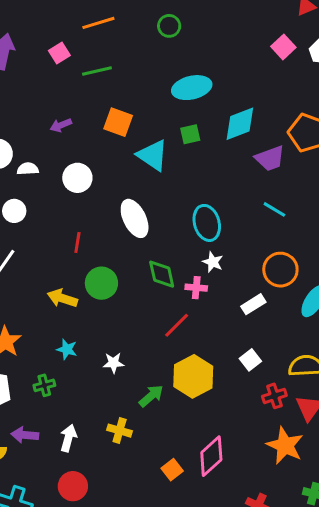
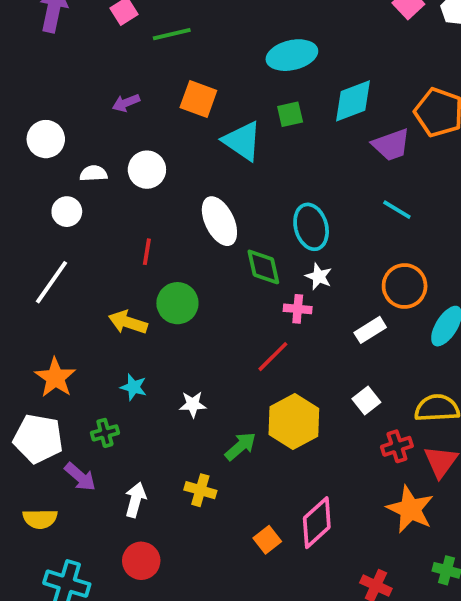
white semicircle: (28, 169) -> (94, 173), moved
green diamond: (162, 274) -> (263, 267), moved
purple arrow: (25, 435) -> (80, 477), moved, turned -144

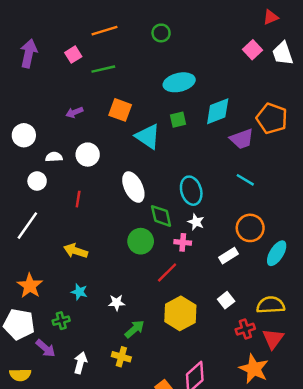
red line: (147, 252) -> (78, 199), moved
green circle: (177, 303) -> (141, 241), moved
green arrow: (240, 446) -> (135, 329), moved

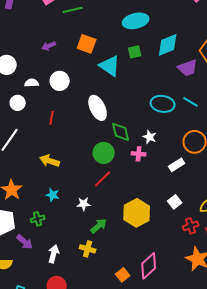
cyan ellipse: (191, 191) -> (163, 104), moved, turned -65
red line: (167, 272) -> (103, 179), moved

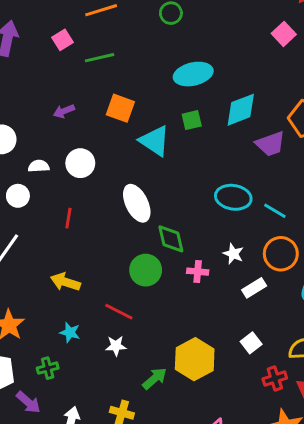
cyan line: (191, 102) -> (275, 211), moved
white star: (150, 137) -> (233, 254), moved
red line: (103, 179) -> (119, 312), moved, turned 72
green arrow: (99, 226) -> (155, 379), moved

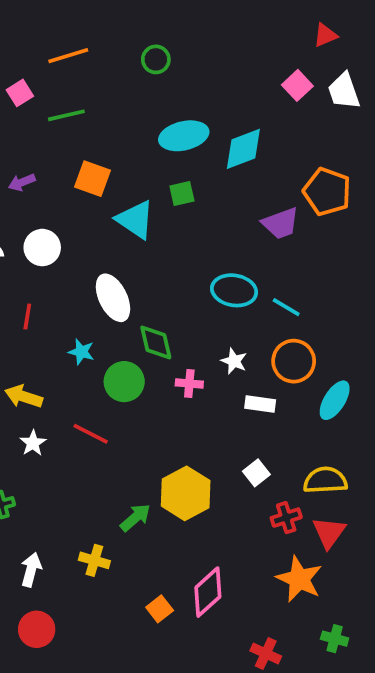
cyan diamond: (241, 110) -> (243, 149), moved
white rectangle: (254, 288) -> (260, 404), turned 40
cyan star: (70, 332) -> (81, 352), moved
white star: (116, 346) -> (33, 443), moved, turned -30

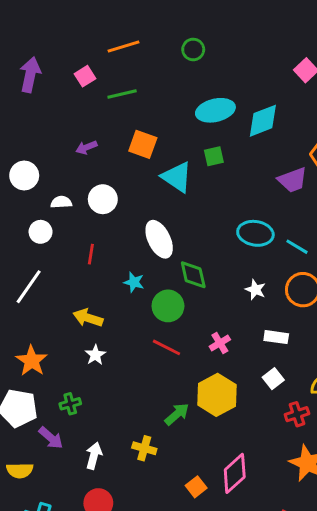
pink cross: (189, 383) -> (220, 343), moved, turned -36
white rectangle: (260, 404) -> (276, 337), moved
red line: (91, 434) -> (167, 347), moved

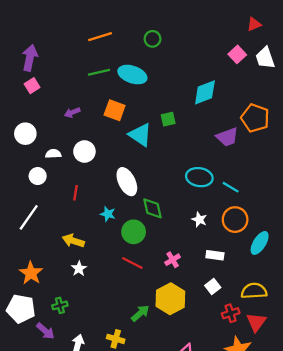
pink square: (85, 76) -> (32, 86), moved
cyan ellipse: (215, 110) -> (132, 75), moved, turned 32

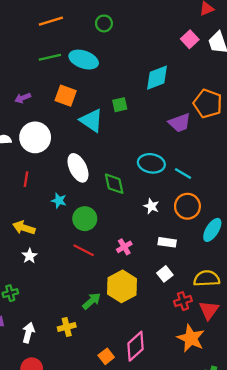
white circle: (84, 151) -> (35, 137), size x1.4
green diamond: (153, 208) -> (114, 184), moved
yellow cross: (116, 339) -> (67, 327), turned -30

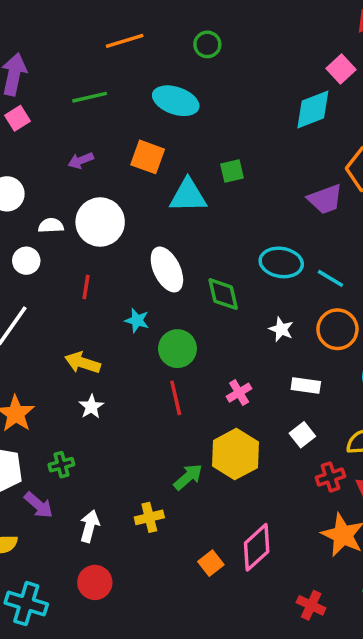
green line: (50, 57) -> (90, 97), moved
cyan diamond: (157, 78) -> (313, 109), moved
cyan triangle: (92, 120) -> (188, 196), turned -35
red line: (84, 250) -> (176, 398), turned 50

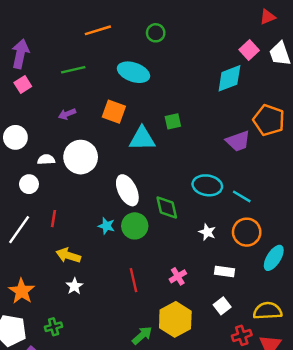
red line: (86, 287) -> (54, 219), moved
green circle: (177, 349) -> (135, 226), moved

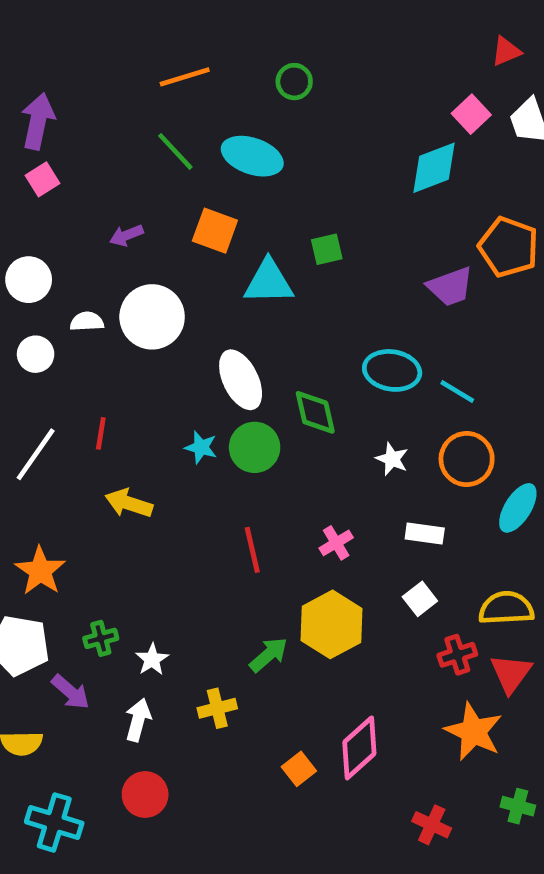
green line: (73, 70) -> (175, 151), moved, turned 60
white circle: (29, 184) -> (36, 354), moved
white star: (74, 286) -> (152, 659), moved

